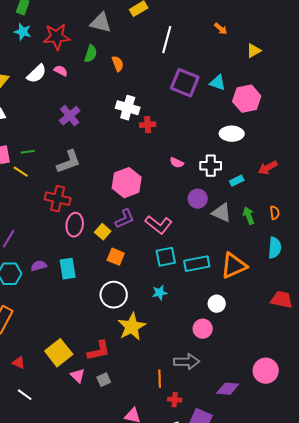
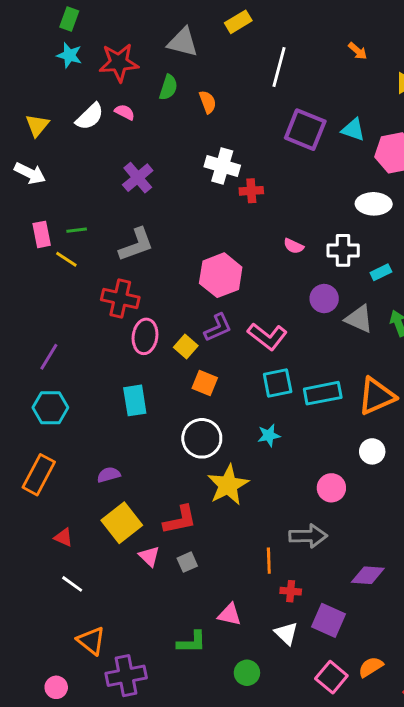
purple semicircle: (39, 266) -> (109, 475), moved
white circle: (217, 304) -> (372, 451), moved

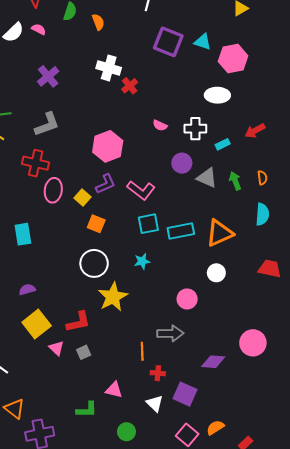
red cross: (251, 191) -> (130, 86), turned -35
cyan rectangle: (135, 400) -> (23, 234), moved

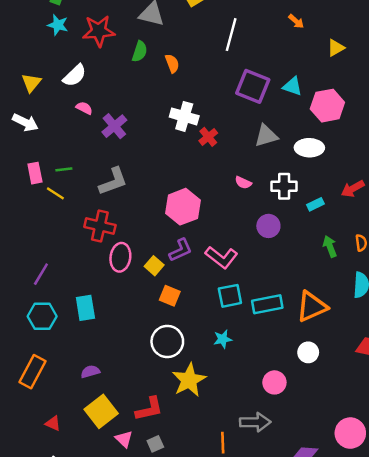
pink semicircle: (39, 29) -> (84, 108), moved
gray triangle: (207, 178) -> (266, 136), moved, turned -40

